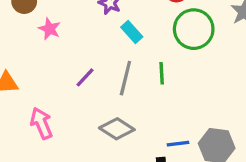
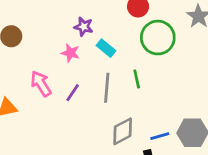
pink star: (50, 29) -> (70, 53), moved
pink arrow: (41, 123) -> (41, 84), moved
gray diamond: (117, 129) -> (123, 131), moved, turned -52

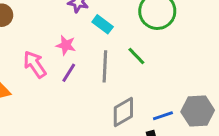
pink star: (70, 53) -> (66, 45), moved
green line: (137, 79) -> (136, 56), turned -30

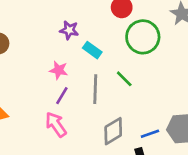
pink arrow: (35, 64) -> (56, 124), moved

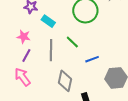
gray diamond: (113, 131) -> (65, 81), turned -45
blue line: (150, 134) -> (92, 59), moved

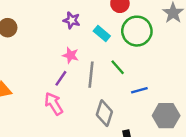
cyan rectangle: (48, 21) -> (102, 34), moved
pink star: (24, 37) -> (71, 55), moved

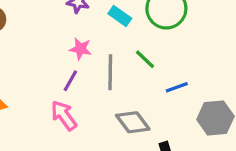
gray diamond: (104, 113) -> (133, 122), turned -50

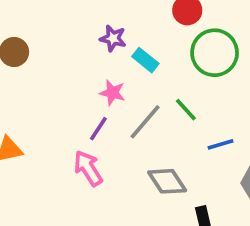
cyan rectangle: (120, 16) -> (145, 60), moved
gray line: (110, 72) -> (145, 122), turned 36

